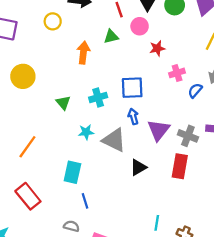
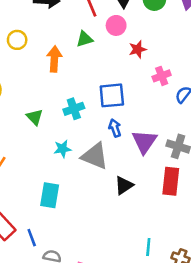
yellow circle: (53, 21) -> (17, 40), moved
blue line: (85, 201) -> (32, 238), moved

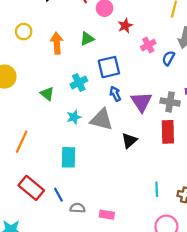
green triangle: (85, 39) -> (87, 39), moved

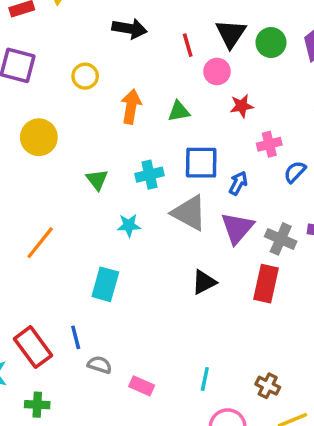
blue arrow: (115, 94) -> (238, 183), moved, turned 40
gray triangle: (102, 120) -> (189, 213), moved
red rectangle: (31, 188) -> (33, 347), moved
cyan line: (157, 189) -> (205, 379), moved

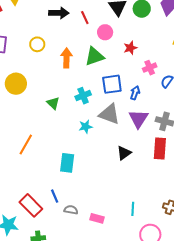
red line: (188, 45) -> (85, 18), moved
pink circle: (217, 72) -> (105, 32), moved
green triangle: (179, 111) -> (94, 56), size x1.5
cyan star: (129, 225) -> (86, 127), moved

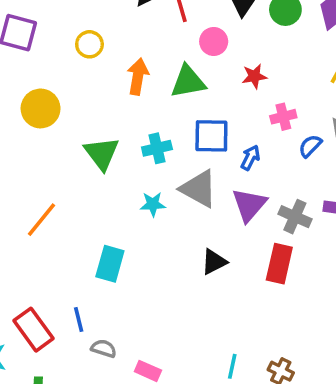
green triangle: (53, 103) -> (102, 153), size x1.5
cyan line: (133, 209) -> (232, 366), moved

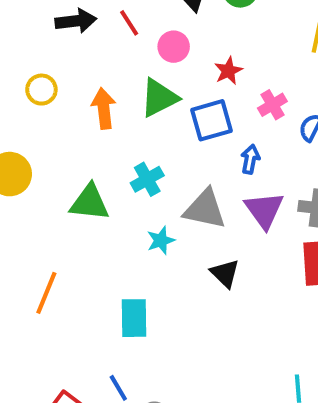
blue square: (211, 136) -> (212, 120), moved
green triangle: (102, 153) -> (90, 202), turned -30
black triangle: (214, 262) -> (225, 273), moved, turned -32

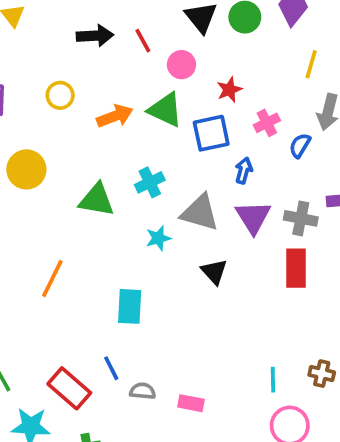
green triangle: (159, 98) -> (165, 110), turned 48
orange arrow: (104, 108) -> (115, 116), turned 72

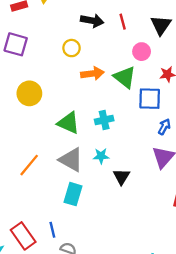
red line: (143, 41) -> (123, 22), moved
yellow circle: (60, 95) -> (72, 48), moved
gray triangle: (200, 213) -> (71, 160), moved
black triangle: (214, 272) -> (121, 177), moved

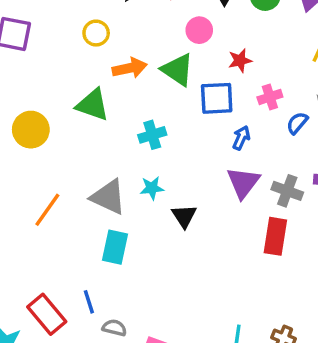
yellow circle: (29, 93) -> (31, 130), moved
green triangle: (68, 123) -> (93, 105), moved

